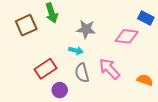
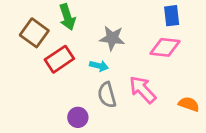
blue rectangle: (146, 18) -> (172, 16), moved, turned 56
brown square: (26, 25) -> (34, 33), turned -30
red rectangle: (46, 69) -> (59, 59), moved

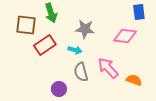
blue rectangle: (172, 16) -> (139, 12), moved
brown square: (34, 33) -> (26, 25), turned -30
orange semicircle: (189, 104) -> (134, 80), moved

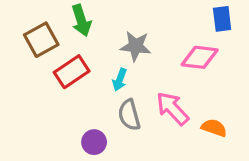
brown square: (26, 25) -> (41, 40), turned -35
cyan arrow: (75, 50) -> (120, 80), turned 96

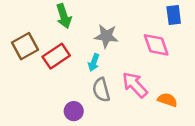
brown square: (41, 40) -> (25, 46), moved
pink diamond: (200, 57) -> (156, 45), turned 64

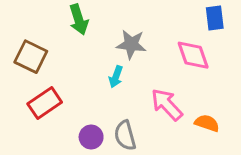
brown square: (25, 46) -> (31, 57), turned -35
red rectangle: (56, 56) -> (45, 103), moved
gray semicircle: (101, 90) -> (125, 135), moved

